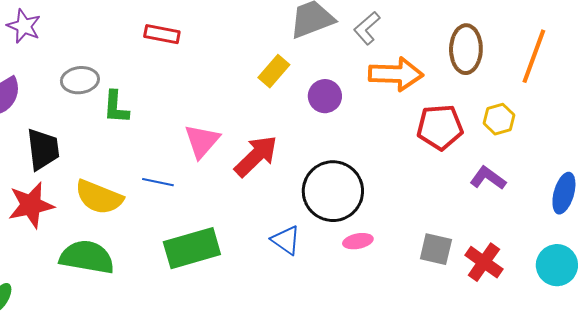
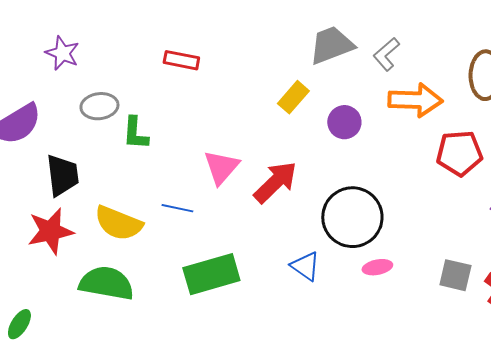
purple star: (24, 26) -> (62, 53), moved

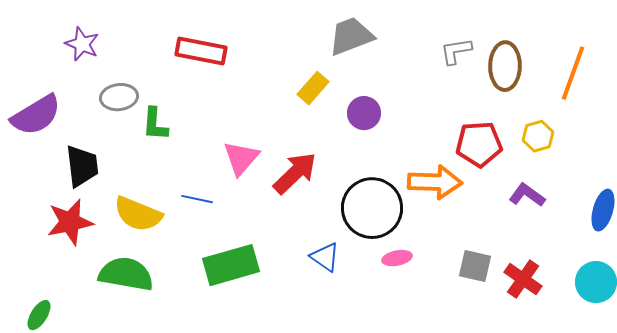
gray L-shape: (386, 54) -> (456, 51), moved, turned 32
red rectangle: (181, 60) -> (201, 51), size x1.4
orange arrow: (415, 100) -> (435, 182), moved

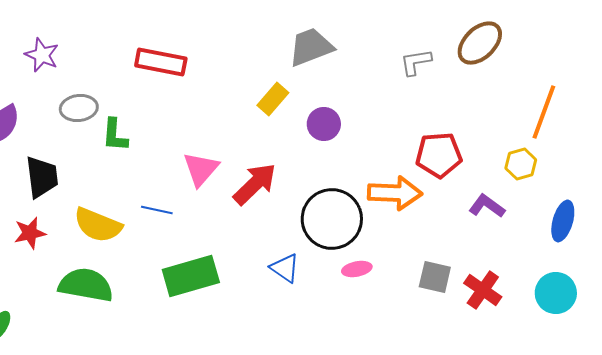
brown ellipse: (505, 66) -> (480, 43), moved, turned 45
orange line: (573, 73) -> (544, 112), moved
yellow hexagon: (538, 136) -> (521, 164), moved
red star: (70, 222) -> (30, 233), size x0.7

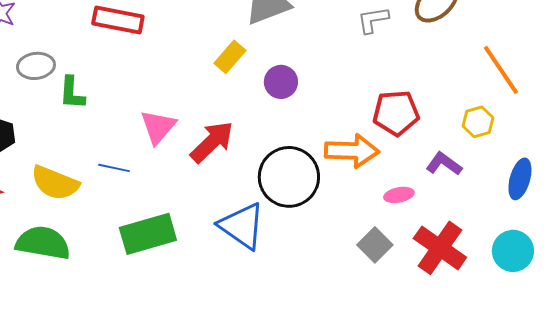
orange line: (544, 112) -> (501, 70), turned -54
blue triangle: (285, 268) -> (242, 226), size x1.6
pink ellipse: (357, 269) -> (399, 195), moved
gray square: (435, 277) -> (375, 245), moved, turned 32
red cross: (483, 290) -> (440, 248), size x1.4

